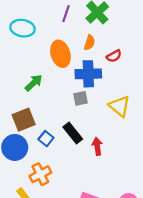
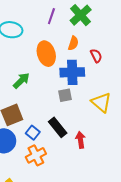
red semicircle: (114, 56) -> (96, 56), turned -88
orange cross: (40, 174) -> (36, 155), moved

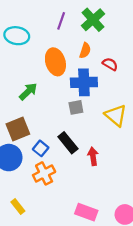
red semicircle: (96, 56) -> (110, 64), turned -32

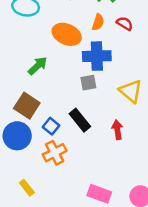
orange ellipse: (55, 62) -> (67, 34), turned -50
red semicircle: (110, 64) -> (125, 23), moved
brown square: (18, 129) -> (27, 106), turned -35
red arrow: (93, 156) -> (117, 130), moved

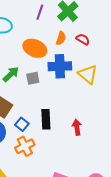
gray square: (88, 83) -> (33, 78), moved
yellow triangle: (131, 91) -> (88, 74), moved
black rectangle: (80, 120) -> (46, 119), turned 36

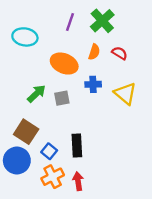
blue cross: (60, 66) -> (93, 84), size x0.6
red arrow: (77, 127) -> (78, 181), moved

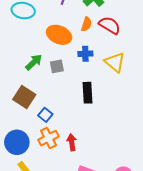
red semicircle: (120, 53) -> (110, 25), size x1.5
black rectangle: (77, 145) -> (87, 93), moved
blue circle: (17, 161) -> (17, 142), moved

